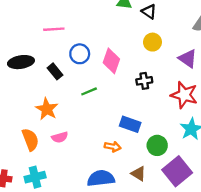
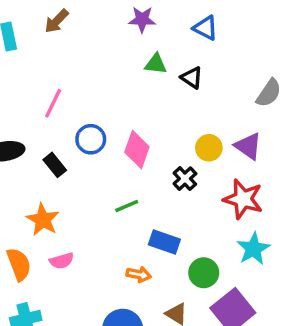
pink line: (54, 29) -> (53, 103), turned -60
yellow circle: (152, 42) -> (209, 148), moved
black cross: (144, 81) -> (185, 179), turned -35
green line: (89, 91) -> (127, 206), moved

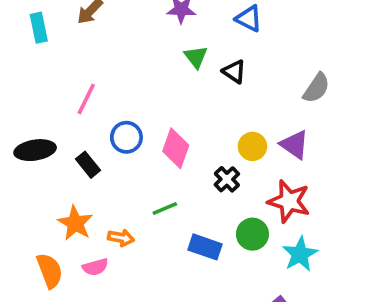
green triangle: (156, 64) -> (196, 57), turned 45
green circle: (204, 273) -> (252, 234), moved
orange arrow: (139, 274) -> (121, 238), moved

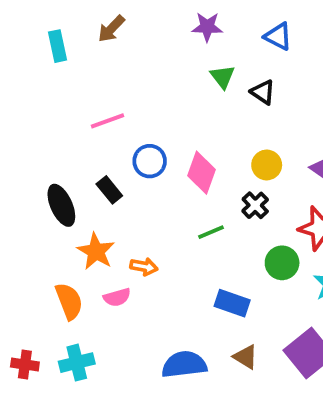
pink line: (86, 99) -> (107, 121), turned 44
yellow circle: (252, 146) -> (267, 165), moved
black ellipse: (35, 150) -> (61, 205), moved, turned 75
green line: (165, 209) -> (211, 232), moved
blue rectangle: (205, 247) -> (232, 303), moved

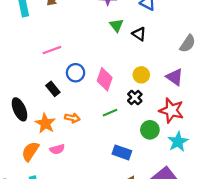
black ellipse: (61, 205) -> (19, 109), moved
orange arrow: (144, 267) -> (72, 118), moved
orange semicircle: (69, 301) -> (30, 151), turned -126

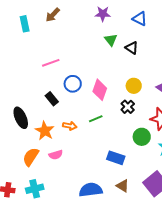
green line: (110, 113) -> (96, 119), moved

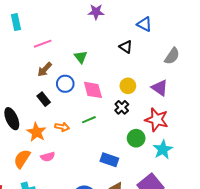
brown arrow: (53, 15) -> (45, 69), moved
blue triangle: (140, 19) -> (144, 24), moved
green triangle: (111, 40) -> (81, 57), moved
pink line: (51, 63) -> (43, 44), moved
pink diamond: (100, 90) -> (93, 90), turned -35

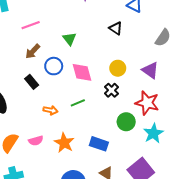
orange star: (36, 132) -> (64, 143), moved

